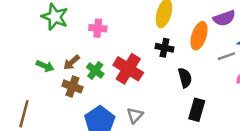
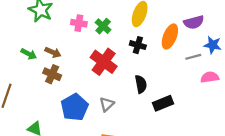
brown arrow: (72, 62) -> (53, 52), turned -119
green cross: (95, 70) -> (103, 26), moved
black semicircle: (185, 78) -> (141, 84), moved
black rectangle: (197, 110) -> (163, 103), turned 48

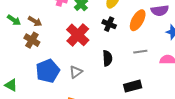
gray line: (193, 57) -> (140, 52), moved
black rectangle: (163, 103) -> (133, 86), moved

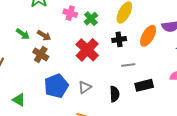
black cross: (109, 24) -> (119, 39), turned -32
gray line: (140, 52) -> (128, 65), moved
black semicircle: (107, 58) -> (115, 94), moved
black rectangle: (133, 86) -> (144, 85), moved

